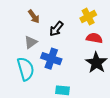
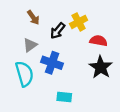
yellow cross: (88, 17) -> (79, 22), moved

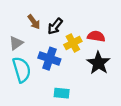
brown arrow: (33, 17) -> (34, 22), moved
yellow cross: (79, 22) -> (73, 43), moved
gray triangle: (30, 45) -> (16, 43), moved

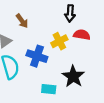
black arrow: (55, 26) -> (70, 13), moved, turned -35
black star: (98, 63) -> (73, 76), moved

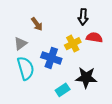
black star: (73, 76) -> (86, 77), turned -30
cyan rectangle: (49, 89) -> (63, 90), turned -40

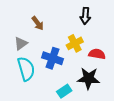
red semicircle: (94, 37) -> (97, 54), moved

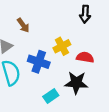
black arrow: (85, 16) -> (85, 14), moved

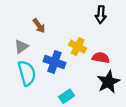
yellow cross: (62, 46) -> (78, 47), turned -35
black star: (76, 83) -> (108, 82), moved, turned -30

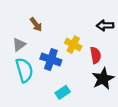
black arrow: (101, 15) -> (105, 25), moved, turned 84
red semicircle: (101, 58) -> (96, 55), turned 70

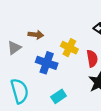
brown arrow: (36, 24) -> (36, 35), moved, turned -48
cyan semicircle: (24, 70) -> (20, 91), moved

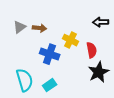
gray triangle: (14, 48) -> (20, 27), moved
cyan rectangle: (59, 96) -> (50, 85), moved

